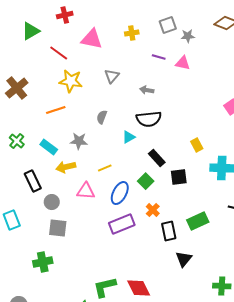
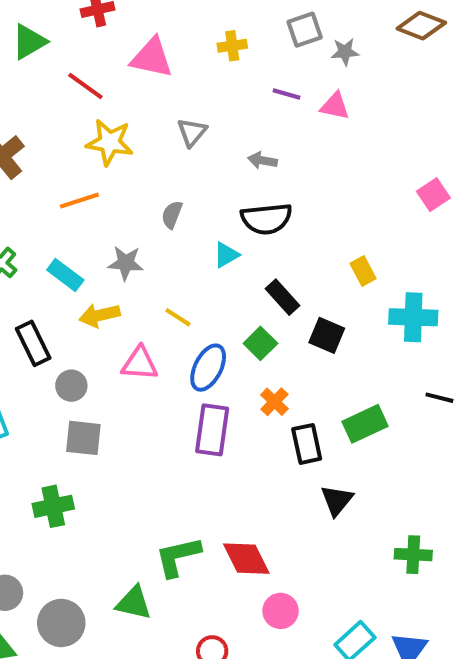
yellow line: (105, 168) -> (178, 317), turned 56
black square: (179, 177) -> (327, 335), turned 30
purple rectangle: (122, 224) -> (212, 430), turned -60

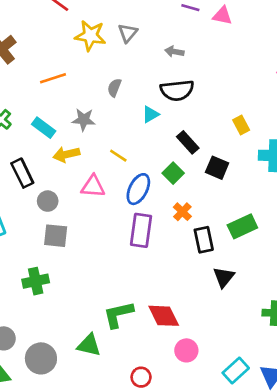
yellow star: (110, 142) -> (90, 36), moved

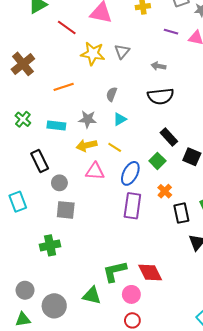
cyan triangle: (150, 114) -> (120, 119), moved
cyan rectangle: (44, 128) -> (56, 125), turned -30
yellow arrow: (66, 154) -> (87, 145), moved
pink circle: (186, 350) -> (131, 294), moved

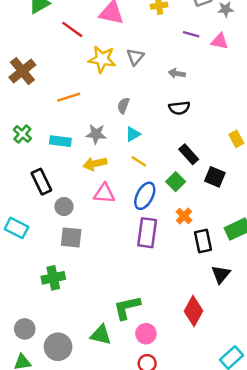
black semicircle: (161, 96) -> (179, 108), size x0.7
yellow line: (115, 147) -> (139, 161), moved
cyan rectangle: (18, 202) -> (16, 228), turned -42
red diamond: (150, 273) -> (193, 311), moved, turned 55

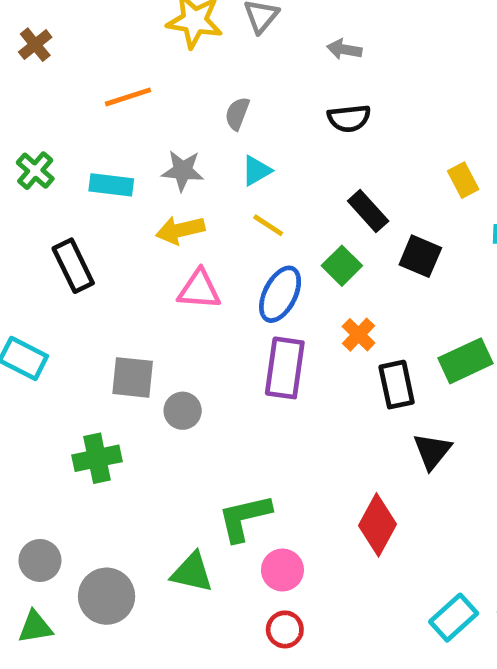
brown cross: (22, 71) -> (35, 45), size x0.6
gray circle: (64, 207) -> (183, 411), moved

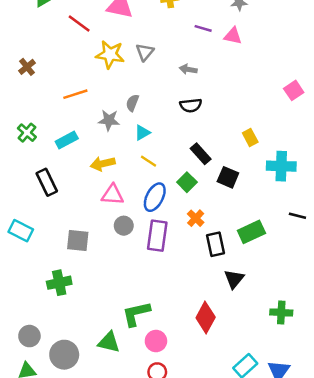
gray star: (183, 171) -> (109, 120), moved
cyan rectangle: (111, 185) -> (67, 140), turned -35
gray circle: (183, 411) -> (124, 226), moved

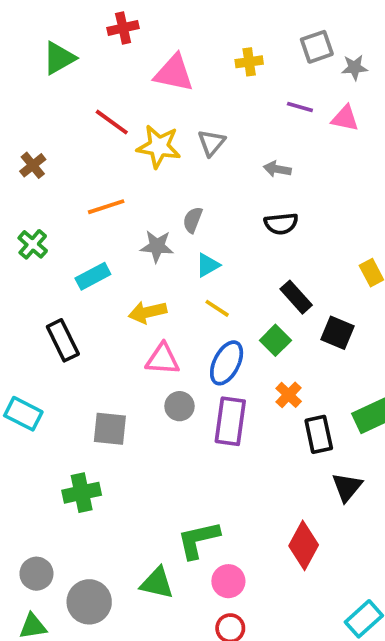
red line: (79, 23) -> (112, 122), moved
green cross: (27, 133) -> (33, 244), moved

